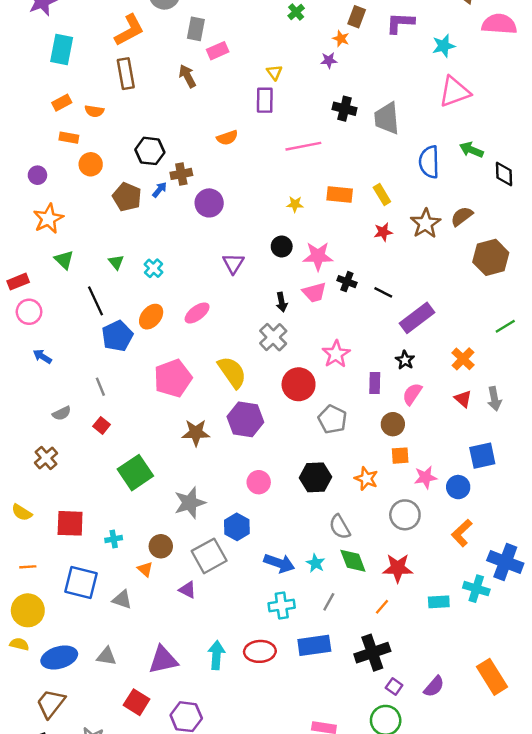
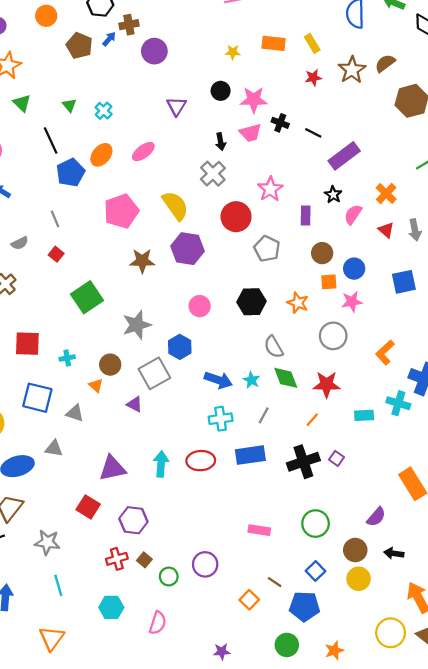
pink semicircle: (412, 394) -> (353, 214), moved
blue circle: (458, 487) -> (354, 269), moved
gray triangle: (106, 656) -> (54, 448), moved
purple square: (394, 686) -> (336, 458), moved
purple semicircle: (434, 686) -> (376, 517), moved

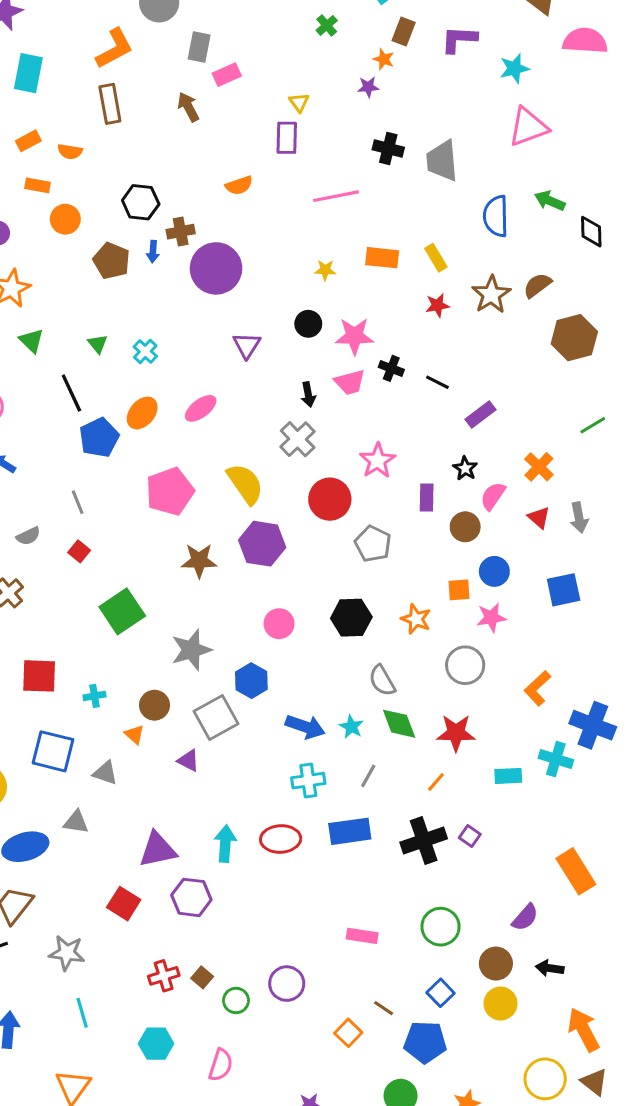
blue arrow: (109, 39) -> (153, 252), turned 144
purple circle: (154, 51) -> (216, 268), size x1.4
purple rectangle: (344, 156) -> (481, 415), size x0.7
brown circle: (322, 253) -> (465, 527), moved
purple hexagon: (133, 520) -> (191, 897), moved

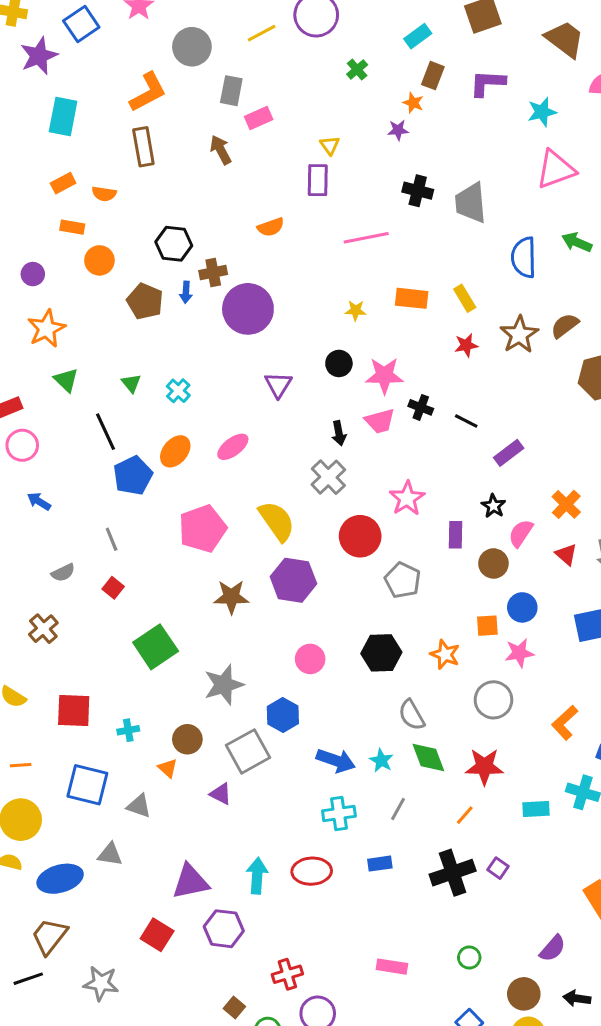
blue rectangle: (350, 831) -> (380, 864), size x0.6
green circle: (441, 927) -> (469, 957), size x0.6
red cross: (164, 976) -> (287, 974), moved

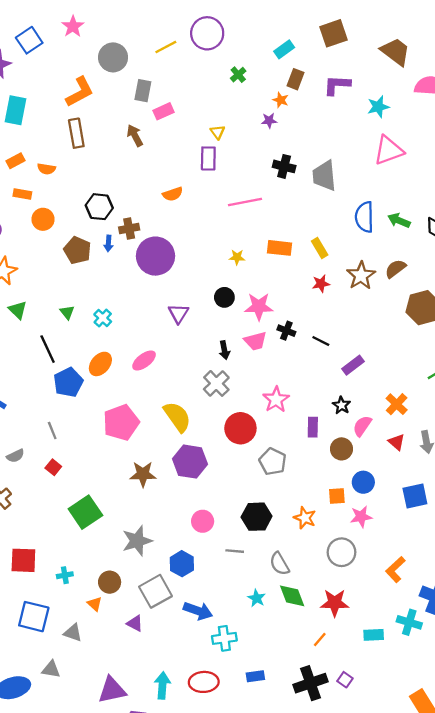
green arrow: (577, 242) -> (399, 220), moved
blue arrow: (336, 760) -> (198, 611), moved
gray line: (398, 809) -> (235, 551), moved, turned 66

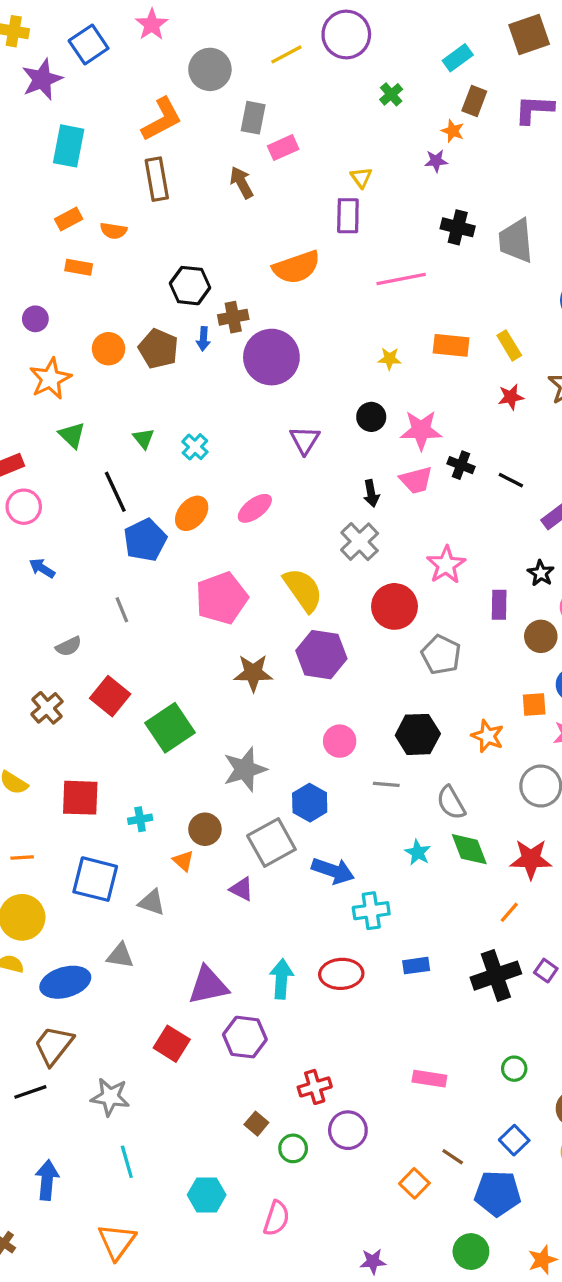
orange semicircle: (173, 194) -> (296, 267), size x1.6
orange circle: (43, 219) -> (109, 349), moved
red square: (53, 467) -> (110, 696), moved, size x1.6

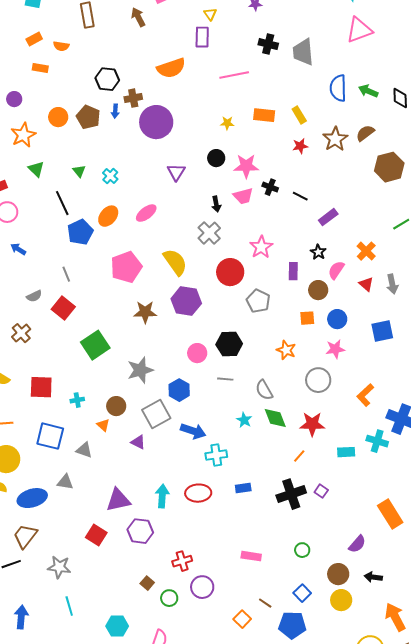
red square: (110, 696) -> (63, 308), moved
orange square: (534, 705) -> (307, 318), moved
black hexagon: (418, 734) -> (229, 344), moved

